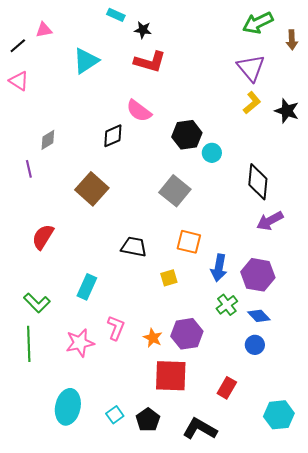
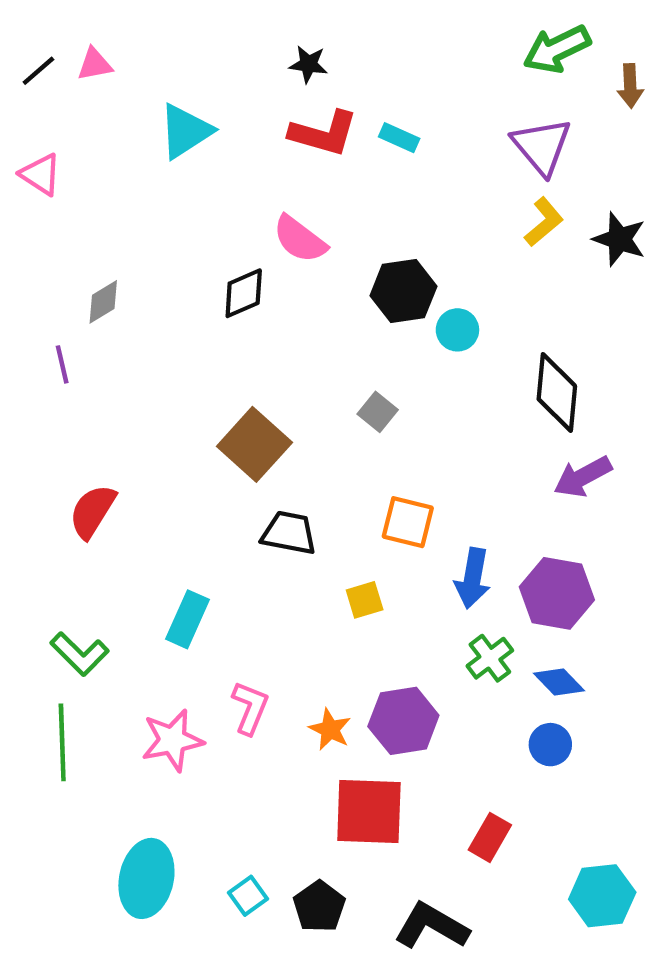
cyan rectangle: (116, 15) -> (399, 138), moved
black line: (18, 46) -> (38, 71), moved
brown square: (92, 189) -> (254, 444), moved
gray square: (175, 191) -> (378, 412), size x0.6

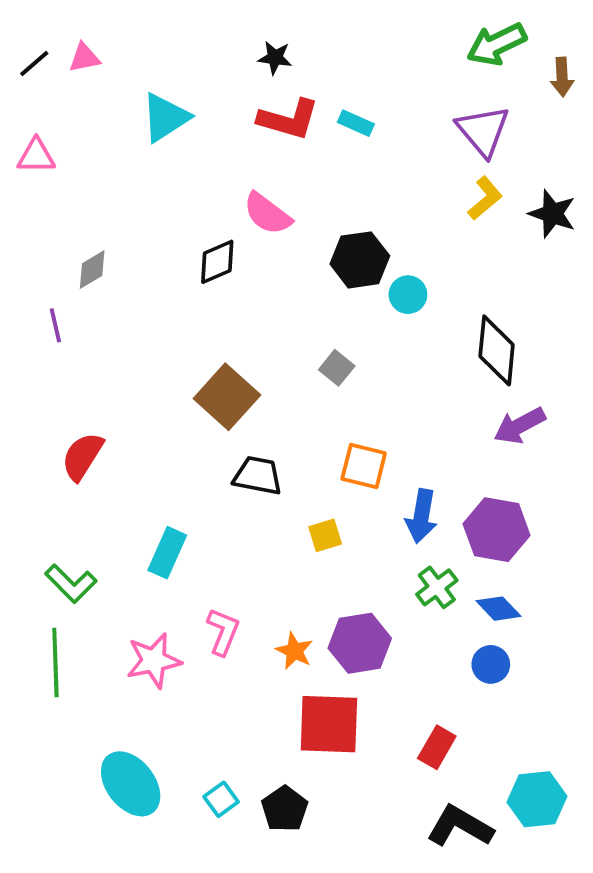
pink triangle: (41, 174) -> (36, 156), turned -33
cyan ellipse: (146, 878) -> (131, 784), turned -50
black L-shape: (432, 926) -> (460, 826), moved

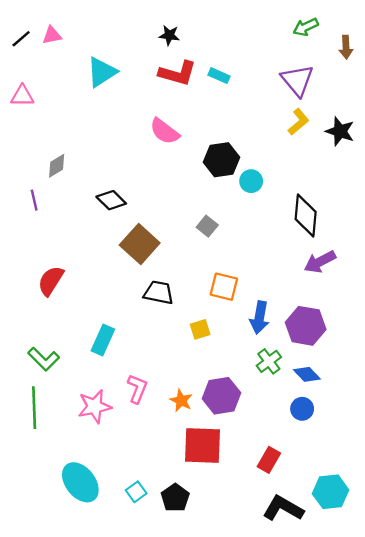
green arrow: (497, 44) -> (306, 27), size x0.7
black diamond: (217, 262) -> (111, 200), moved, turned 68

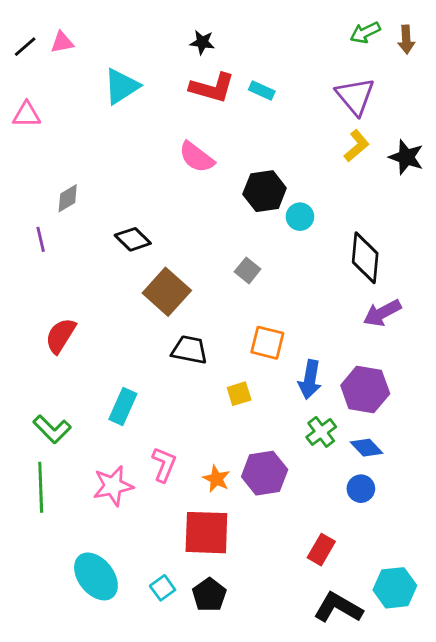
brown arrow: (346, 47) -> (406, 40), moved
red square: (202, 446) -> (206, 533), moved

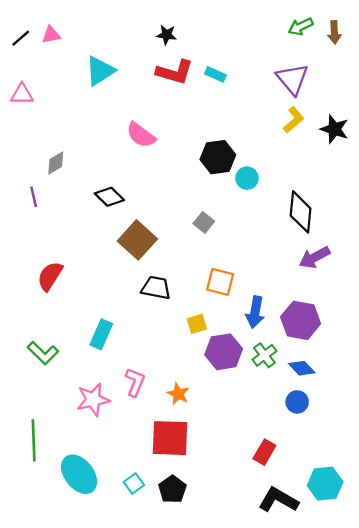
pink semicircle: (197, 157) -> (141, 135), moved
purple hexagon: (265, 473) -> (224, 352), moved
green line: (41, 487) -> (34, 440), moved

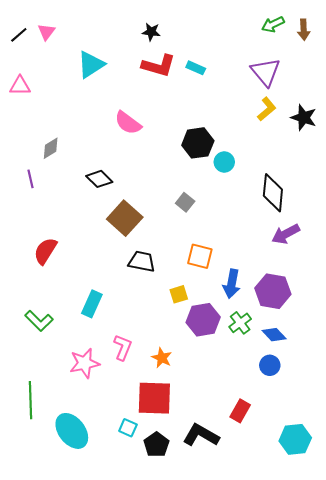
pink triangle: (51, 35) -> (46, 32), turned -42
cyan square: (134, 484) -> (128, 428), moved, turned -30
black L-shape: (278, 500) -> (201, 435), moved

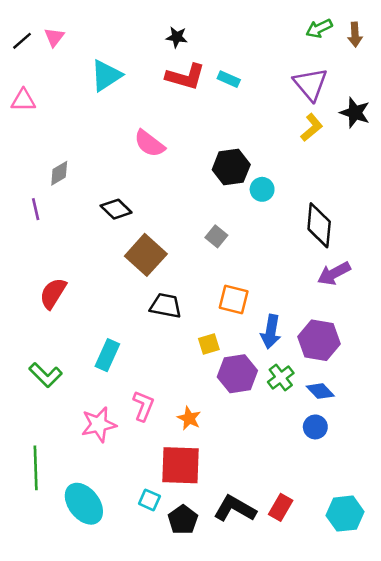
black star: (304, 118) -> (355, 113), moved
red rectangle: (240, 411) -> (281, 507), moved

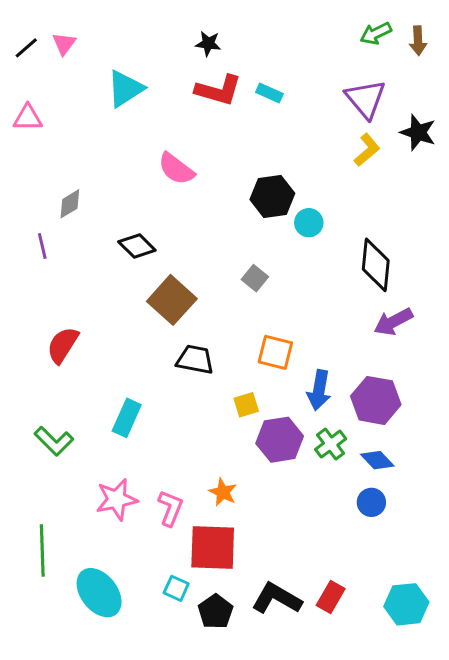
pink L-shape: (143, 406) -> (170, 508), moved

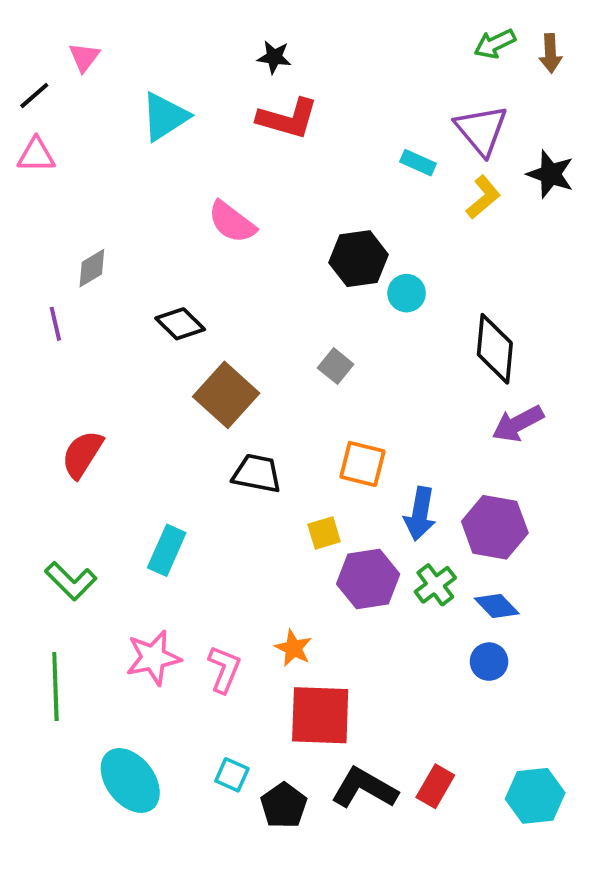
black line: (26, 48) -> (34, 96), moved
cyan rectangle: (269, 93) -> (418, 163), moved
red square: (213, 547) -> (320, 715), moved
green line: (42, 550) -> (55, 686), moved

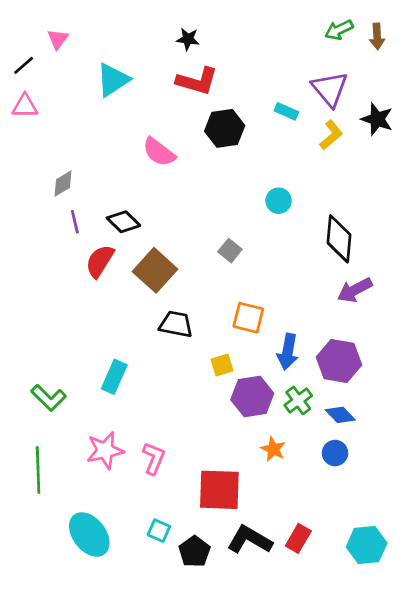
black hexagon: (359, 259) -> (225, 128), moved
purple line: (55, 324) -> (75, 222), moved
red semicircle: (82, 454) -> (100, 261), moved
orange star: (293, 648) -> (273, 449), moved

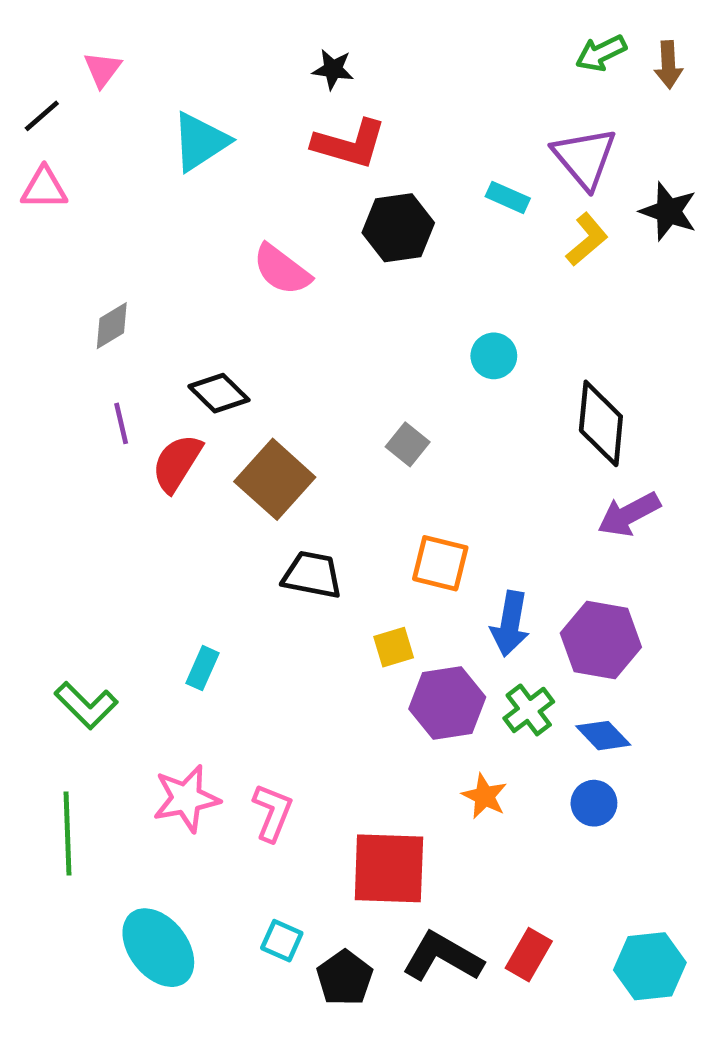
purple line: (75, 222) -> (121, 423), moved
cyan rectangle: (114, 377) -> (203, 668), size x0.7

